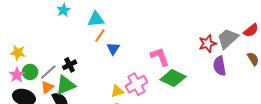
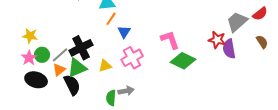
red star: (207, 44) -> (217, 40), moved, turned 30
black cross: (70, 65) -> (81, 48), size x1.6
pink cross: (136, 84) -> (132, 58), moved
yellow triangle: (117, 91) -> (105, 66), moved

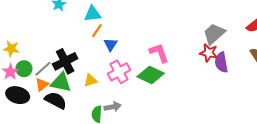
gray trapezoid: (237, 22) -> (214, 34), moved
green diamond: (183, 61) -> (151, 75), moved
green triangle: (77, 68) -> (61, 82), turned 35
black semicircle: (72, 85) -> (56, 100), turned -35

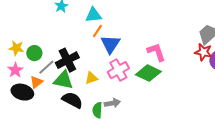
blue triangle: (111, 44) -> (110, 44), size x1.5
green circle: (24, 69) -> (34, 53), moved
orange triangle: (42, 85) -> (36, 82), moved
black semicircle: (56, 100) -> (72, 100), moved

